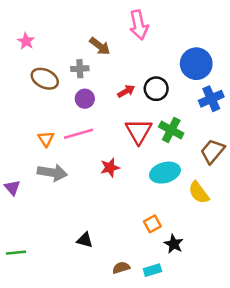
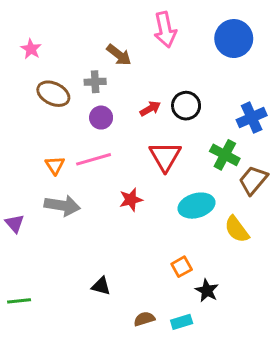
blue circle: (196, 64) -> (234, 39), moved
green cross: (171, 130) -> (225, 155), moved

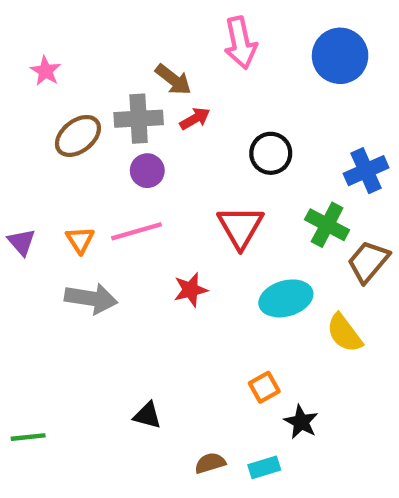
gray cross: (95, 82) -> (139, 119), size x1.5
brown ellipse: (53, 94) -> (78, 136), turned -64
red arrow: (150, 109) -> (195, 119), moved
purple triangle: (15, 223) -> (22, 242), moved

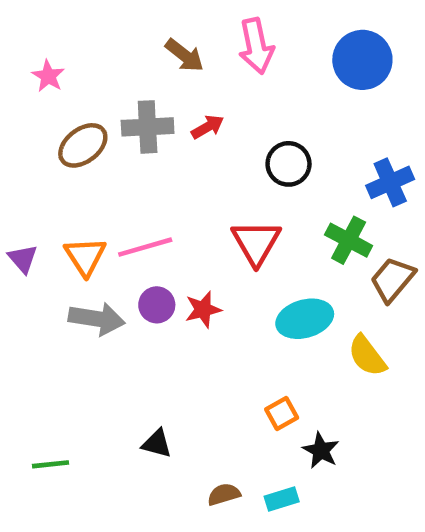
brown arrow: (173, 80) -> (185, 55), moved
purple circle: (147, 171) -> (157, 305), moved
orange triangle: (80, 240) -> (85, 256), size x1.4
green line: (28, 437) -> (50, 464), moved

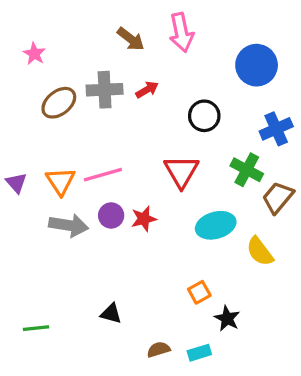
blue circle: (362, 60) -> (257, 65), moved

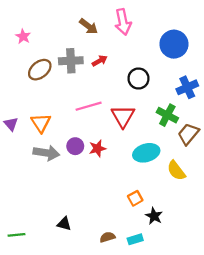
pink line: (103, 175) -> (89, 106), moved
black triangle: (111, 314) -> (64, 224), moved
green line: (36, 328) -> (16, 235), moved

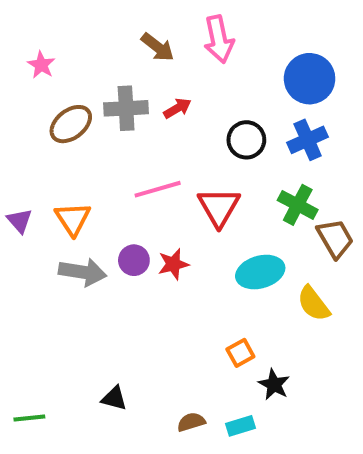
blue cross: (187, 87) -> (308, 140), moved
brown trapezoid: (188, 134) -> (335, 238), turned 110

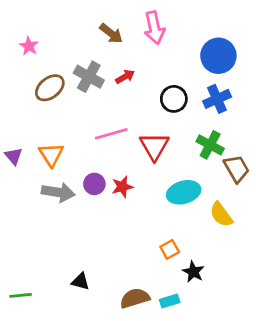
gray cross: (126, 108) -> (89, 77), turned 32
brown semicircle: (191, 422) -> (135, 298), size x1.5

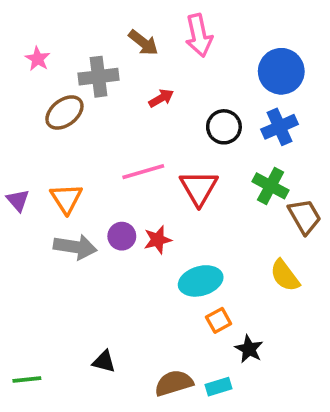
gray cross: (89, 77) -> (99, 77), moved, turned -36
cyan ellipse: (184, 192) -> (201, 281), moved

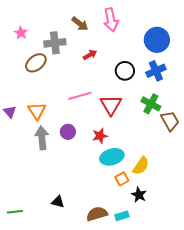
red star: (158, 240) -> (100, 136), moved
gray arrow: (75, 247) -> (42, 138), turned -105
yellow semicircle: (285, 276) -> (141, 166), moved, turned -108

